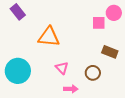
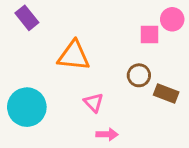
brown rectangle: (110, 52) -> (166, 93), moved
brown circle: (93, 73) -> (139, 75), moved

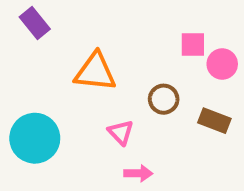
pink circle: (172, 19) -> (222, 64), moved
brown circle: (139, 75) -> (164, 99), moved

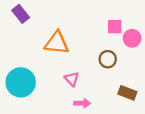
brown circle: (164, 99) -> (108, 59), moved
brown rectangle: (214, 121) -> (127, 93), moved

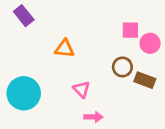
orange triangle: (57, 43) -> (64, 49), size x0.7
brown rectangle: (127, 93) -> (145, 80), moved

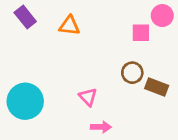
pink circle: (150, 43) -> (162, 16), moved
orange triangle: (64, 49) -> (69, 26), moved

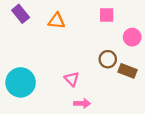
pink circle: (162, 16) -> (132, 37), moved
pink square: (141, 33) -> (107, 15), moved

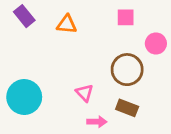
brown circle: (108, 59) -> (127, 70), size x1.5
brown rectangle: (128, 71) -> (127, 108), moved

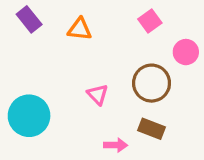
pink square: (126, 17) -> (150, 21), turned -36
pink triangle: (85, 93) -> (98, 94), moved

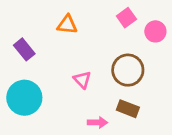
purple rectangle: (29, 19) -> (24, 49), moved
pink circle: (186, 52) -> (155, 31), moved

